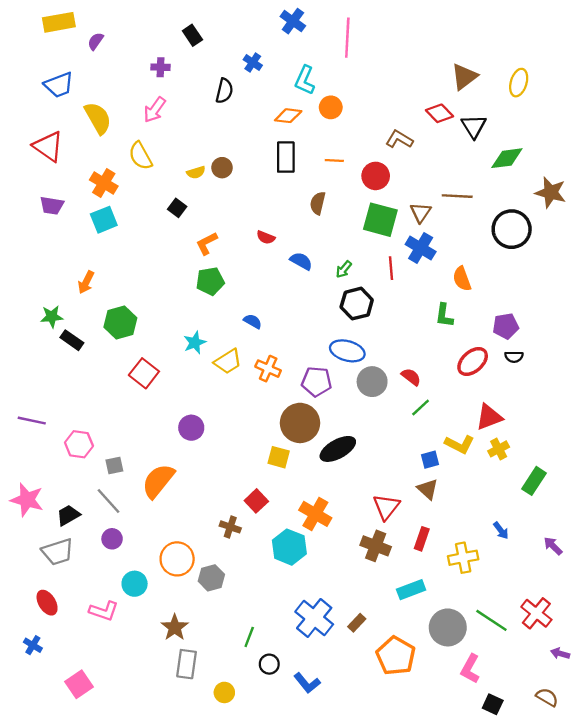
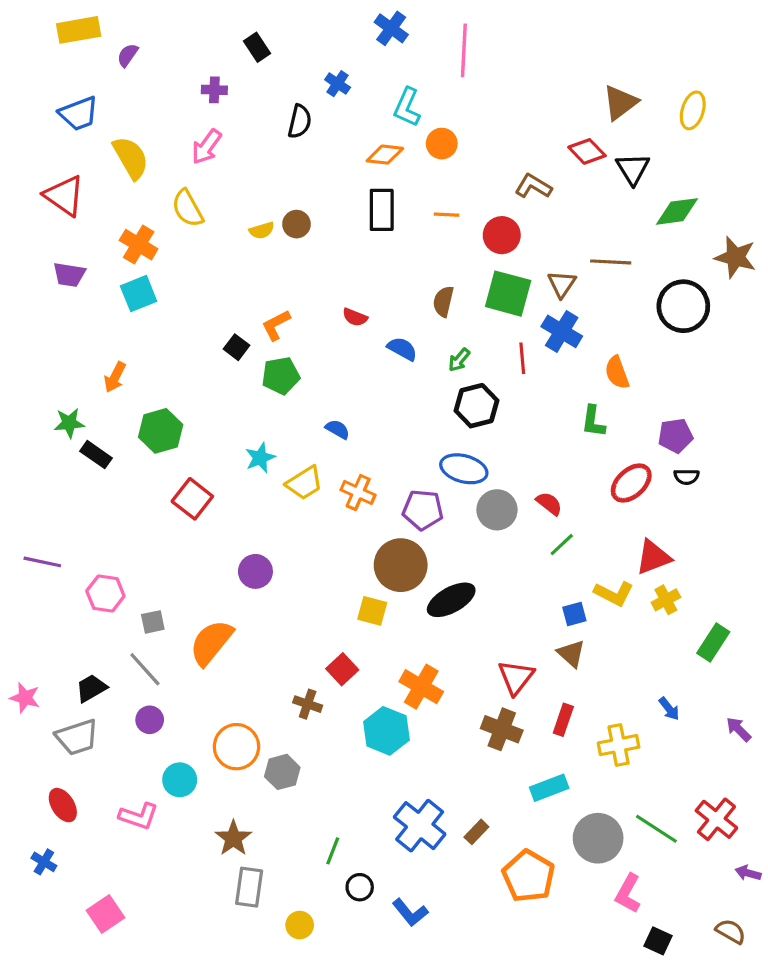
brown semicircle: (318, 203) -> (443, 301), moved
black square: (177, 208) -> (236, 347), moved
pink star: (27, 500) -> (25, 698), moved, size x0.7

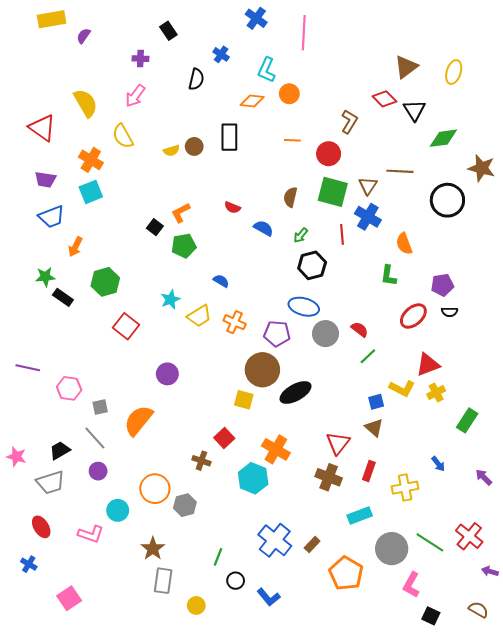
blue trapezoid: (79, 114) -> (52, 217), moved
brown L-shape: (533, 186) -> (349, 122), turned 90
black rectangle: (382, 210) -> (229, 137), moved

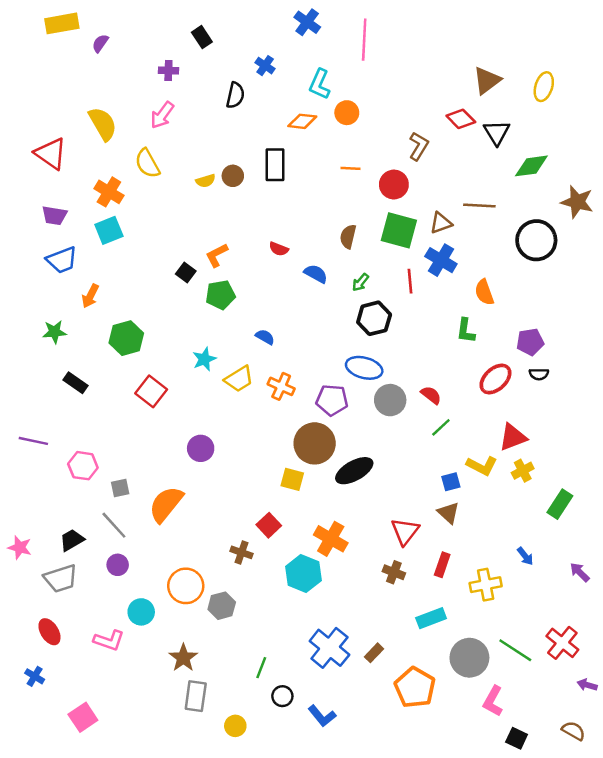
brown triangle: (368, 186) -> (441, 223), turned 36
black rectangle: (63, 297) -> (76, 383), moved
brown cross: (329, 477) -> (394, 572), size x0.7

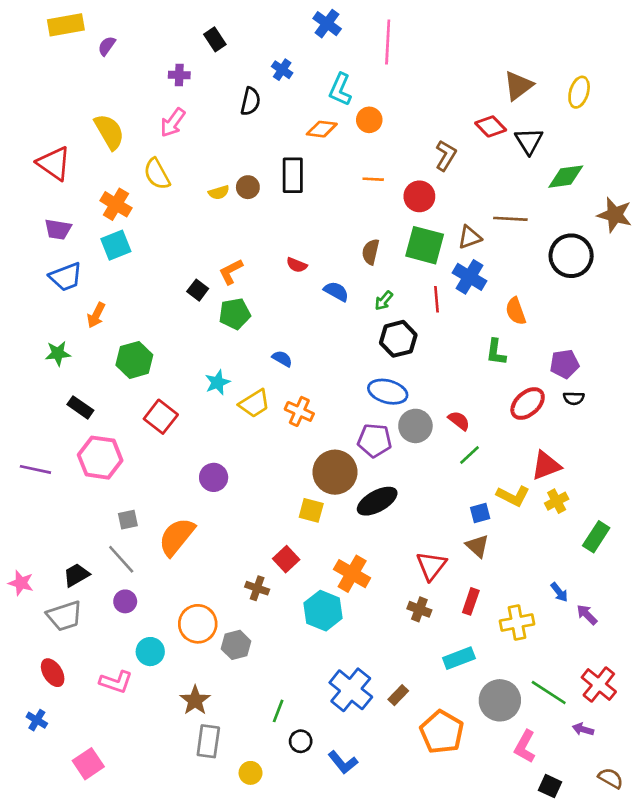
purple pentagon: (332, 400) -> (375, 440), moved
pink hexagon: (83, 466) -> (100, 458), moved, size x1.4
purple arrow: (580, 572) -> (587, 615), moved
purple arrow: (587, 685) -> (583, 729), moved

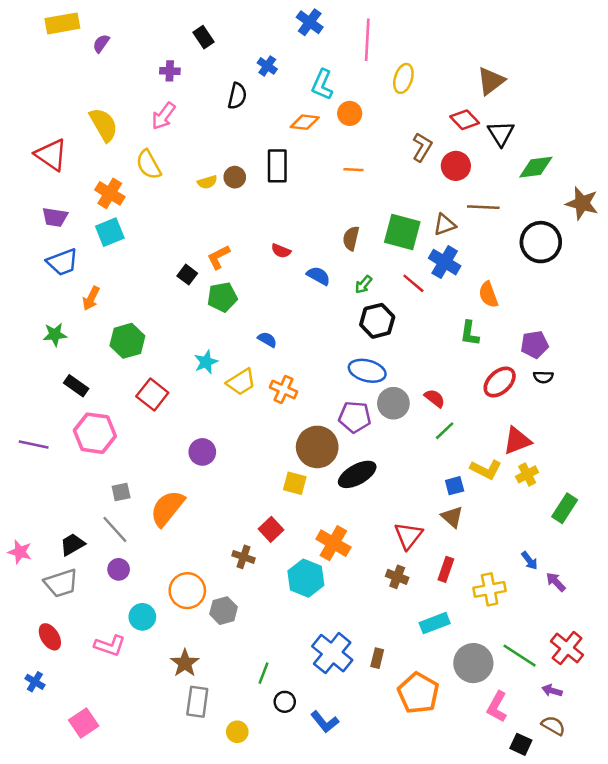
yellow ellipse: (579, 92) -> (403, 78), moved
red circle: (419, 196) -> (456, 166), moved
red line: (437, 299) -> (413, 283), turned -45
brown rectangle: (398, 695) -> (377, 658), turned -30
brown semicircle: (611, 778) -> (553, 726), moved

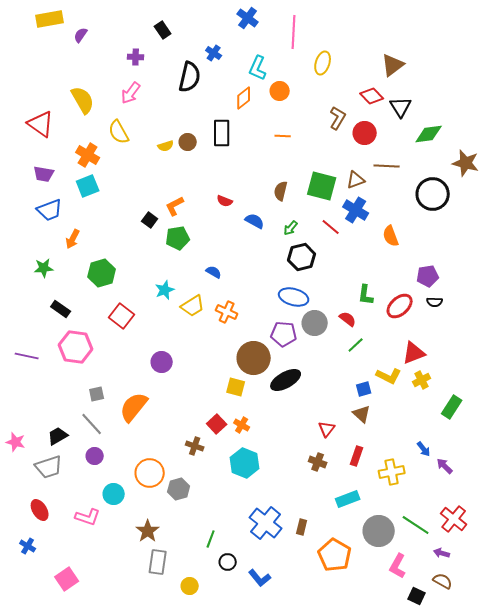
black semicircle: (237, 96) -> (190, 77), size x1.4
orange diamond: (305, 122) -> (244, 98), turned -45
green L-shape: (470, 333) -> (366, 295), moved
red triangle: (408, 536) -> (327, 429), size x0.7
orange cross: (333, 543) -> (242, 425), moved, size x0.6

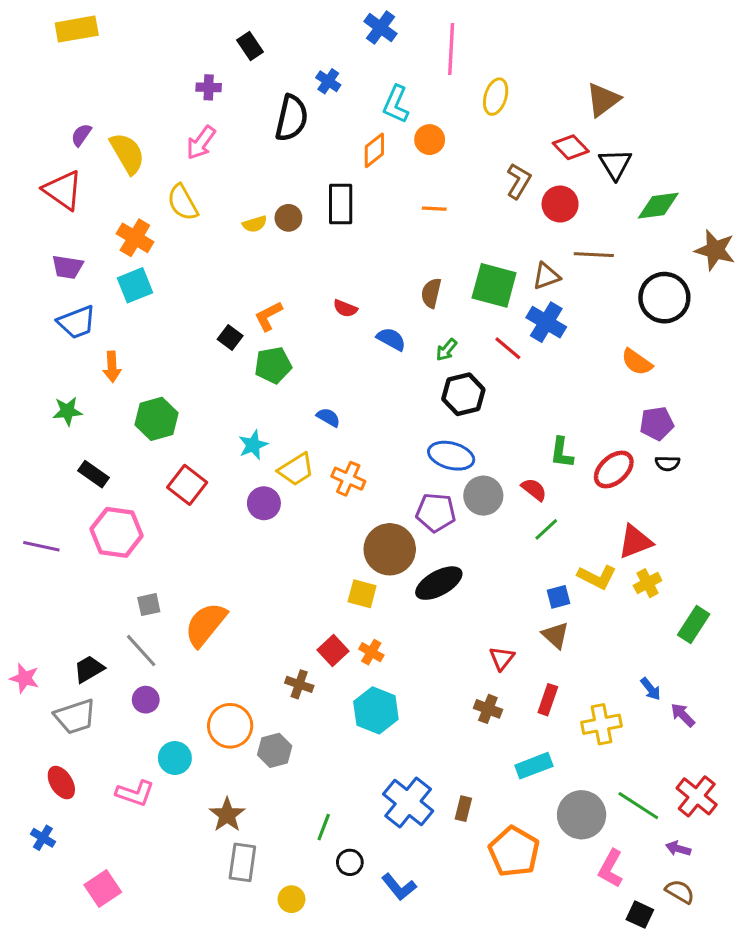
purple semicircle: (81, 35) -> (81, 135), moved
orange semicircle: (391, 236) -> (637, 362), moved, turned -35
orange arrow: (73, 239) -> (112, 367), turned -30
purple circle: (162, 362) -> (264, 503), moved

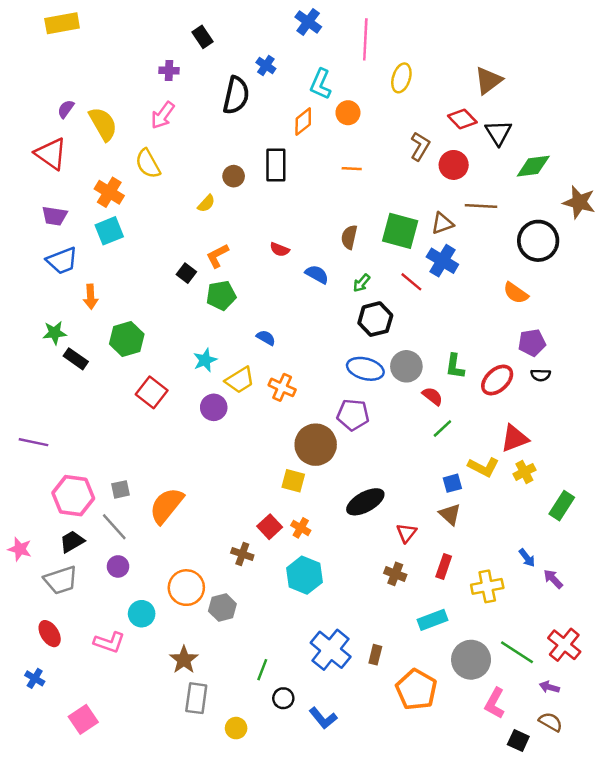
yellow semicircle: (255, 224) -> (206, 203), moved, turned -30
black rectangle: (94, 474) -> (76, 359), moved
gray circle: (483, 496) -> (406, 366), moved
pink hexagon: (117, 532) -> (73, 496), moved
black ellipse: (439, 583) -> (365, 502), moved

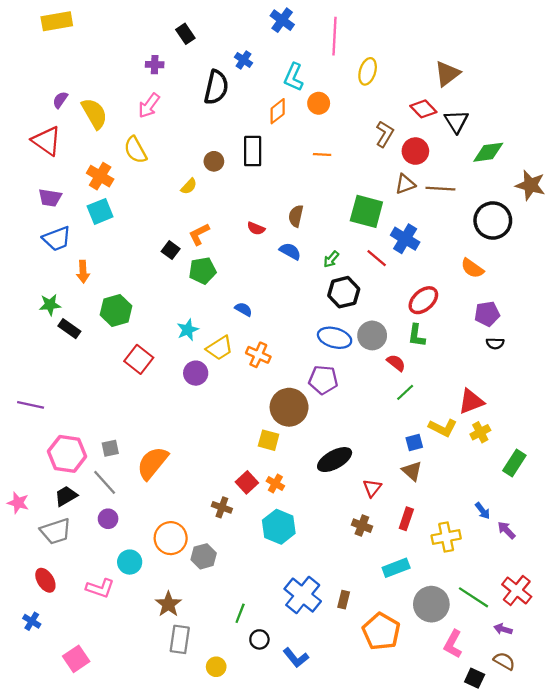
brown triangle: (442, 223) -> (405, 184), moved
brown semicircle: (349, 237) -> (296, 216), moved
red ellipse: (497, 380) -> (423, 300), moved

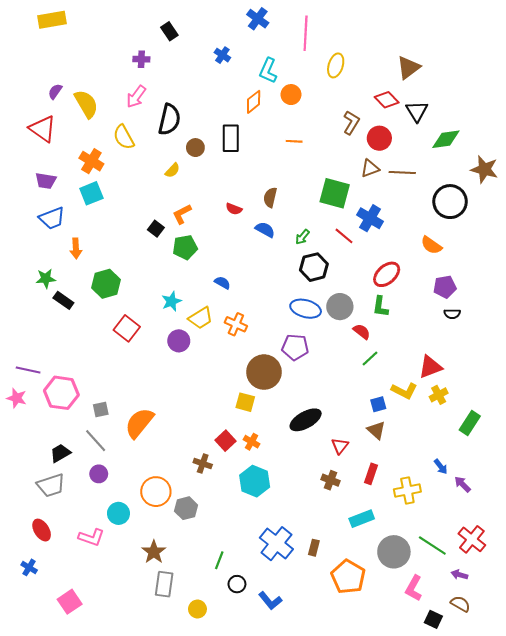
black semicircle: (216, 87) -> (169, 119), moved
pink hexagon: (67, 454) -> (61, 393), moved
pink star: (18, 503) -> (17, 398), moved

